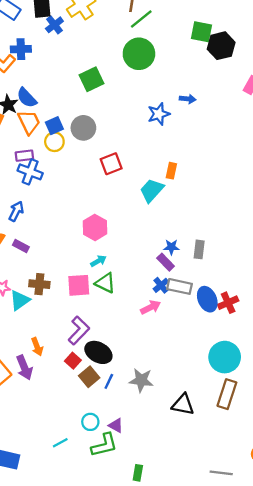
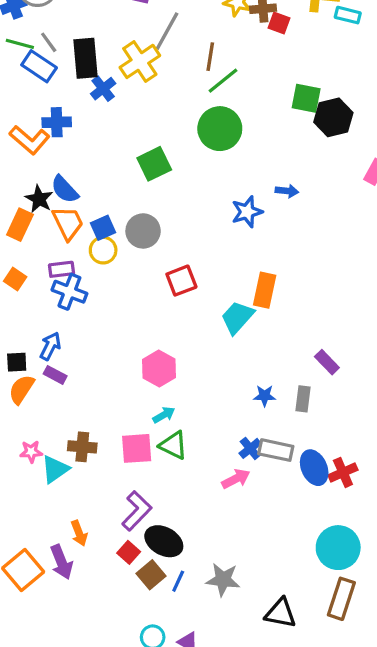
orange rectangle: (171, 171) -> (265, 290), size x1.5
purple rectangle: (21, 246) -> (55, 375), moved
purple rectangle: (166, 262) -> (327, 362), moved

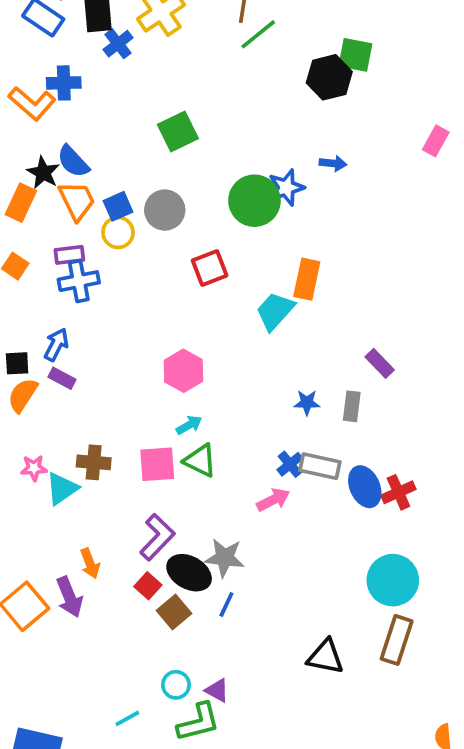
black hexagon: (333, 117) -> (329, 77), moved
green circle: (220, 129) -> (254, 201), moved
blue cross: (69, 292) -> (79, 281), turned -32
gray star: (223, 580) -> (225, 558), moved
blue line: (178, 581) -> (226, 604), moved

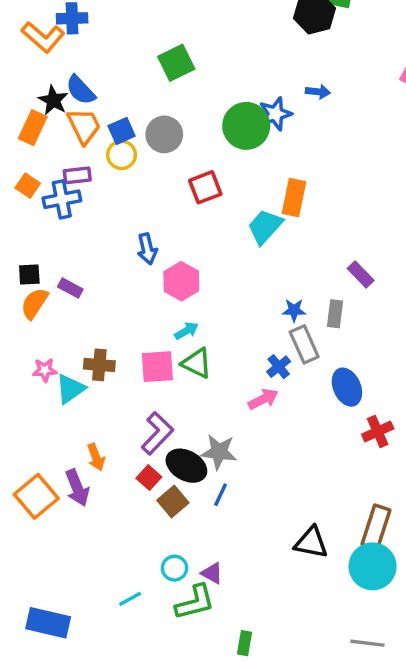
blue cross: (79, 281) -> (62, 199), moved
blue arrow: (56, 345) -> (147, 249), moved, turned 140
gray rectangle: (320, 466) -> (304, 344), moved, turned 54
red cross: (398, 492) -> (378, 431), moved
cyan circle: (393, 580) -> (373, 566), moved

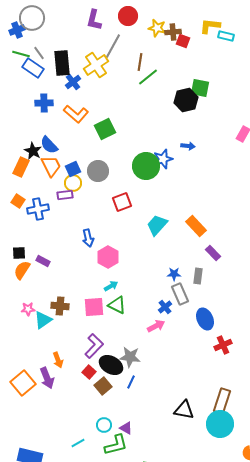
orange L-shape: (43, 37) -> (76, 114), moved
purple rectangle: (77, 175) -> (65, 195), moved
orange rectangle: (294, 198) -> (196, 226), moved, turned -55

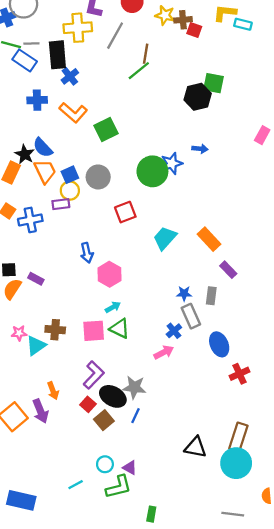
gray line: (39, 53) -> (31, 44), turned -56
yellow cross: (96, 65) -> (78, 28), moved, turned 30
green line: (148, 77) -> (139, 71), moved

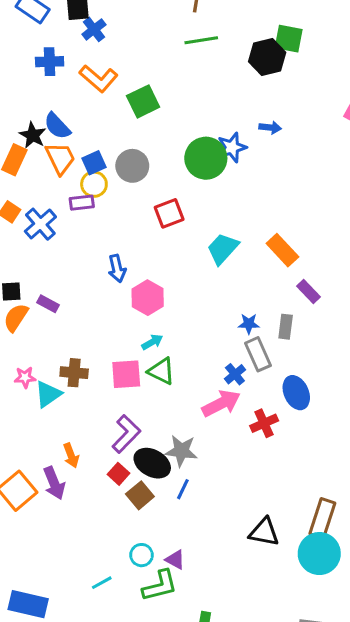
green line: (139, 71) -> (201, 40), moved, turned 30
blue cross: (30, 220) -> (40, 224), turned -30
pink arrow: (164, 352) -> (221, 403), size x1.4
red cross: (240, 374) -> (264, 423), moved

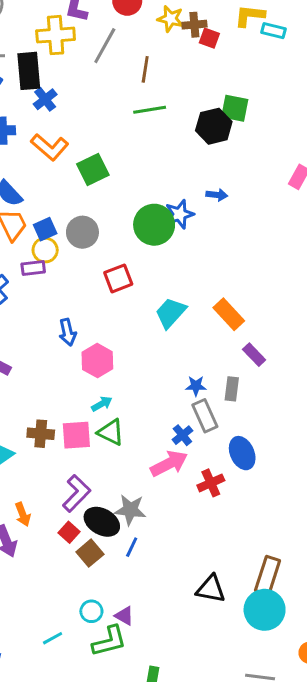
brown cross: (74, 373) -> (41, 434), moved

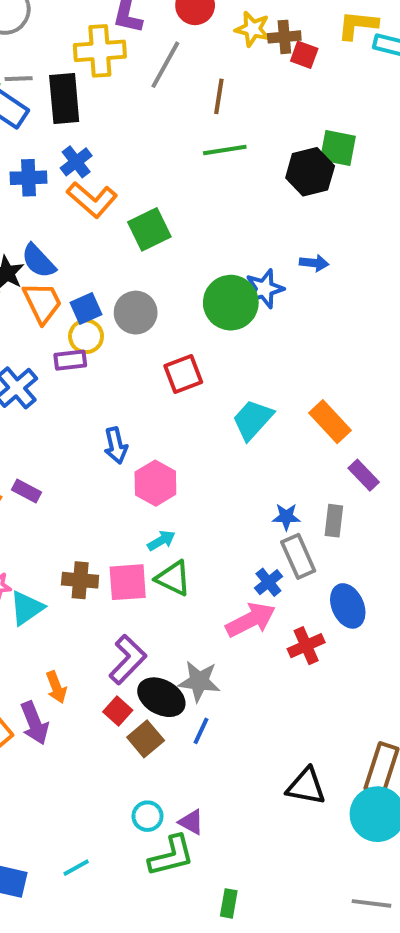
blue cross: (45, 99) -> (76, 162), moved
cyan line: (53, 638) -> (76, 868), moved

